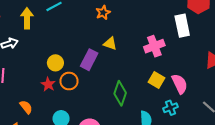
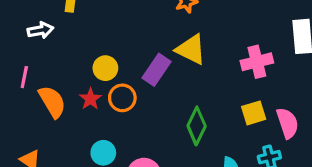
yellow triangle: (110, 44) -> (191, 49), size x1.5
yellow square: (157, 80) -> (254, 113), turned 35
orange semicircle: (26, 107) -> (52, 102), moved, size x1.5

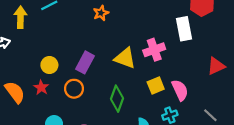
yellow triangle: (191, 49) -> (125, 58), moved
orange circle: (122, 98) -> (74, 89), moved

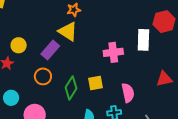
yellow triangle: (125, 58) -> (68, 31), moved
yellow square: (156, 86) -> (96, 83), moved
orange circle: (74, 89) -> (43, 76), moved

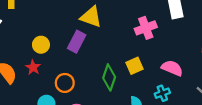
orange circle: (43, 76) -> (65, 83), moved
pink semicircle: (128, 93) -> (172, 68), turned -42

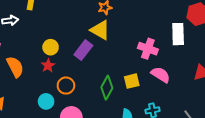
pink cross: (146, 28) -> (148, 49), turned 30
red star: (33, 67) -> (48, 66), moved
pink semicircle: (172, 68) -> (161, 75), moved

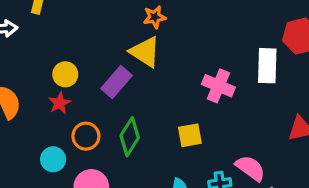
pink semicircle: (161, 75) -> (250, 168), moved
green diamond: (107, 88) -> (130, 137), moved

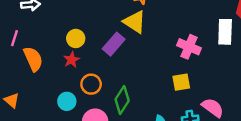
yellow square: (190, 135) -> (181, 82), moved
green diamond: (130, 137) -> (122, 100), moved

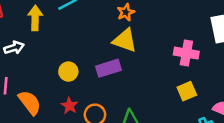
purple rectangle: (114, 44) -> (109, 68), turned 45
red star: (72, 60) -> (70, 106), moved

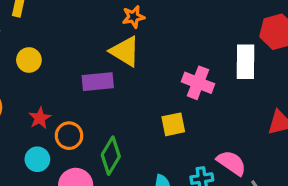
yellow circle: (68, 72) -> (29, 60), moved
yellow square: (187, 91) -> (173, 124), moved

